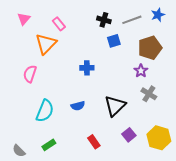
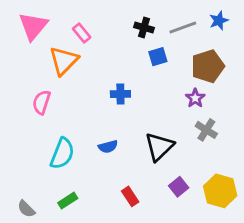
pink triangle: (24, 19) -> (33, 26), size x1.6

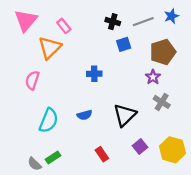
gray semicircle: (26, 209) -> (35, 164), moved

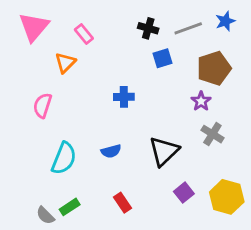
orange triangle: (50, 48) -> (65, 63), size x0.7
red rectangle: (102, 154) -> (122, 203), moved

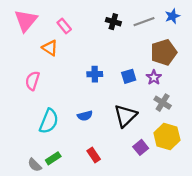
blue square: (162, 58) -> (129, 76), moved
orange triangle: (65, 63) -> (50, 48), turned -42
yellow hexagon: (227, 197) -> (167, 136), moved

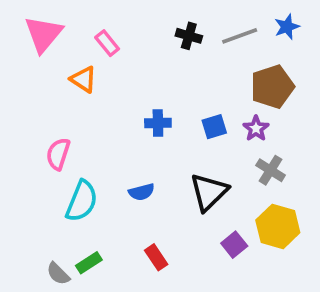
pink semicircle: (32, 81) -> (58, 154), moved

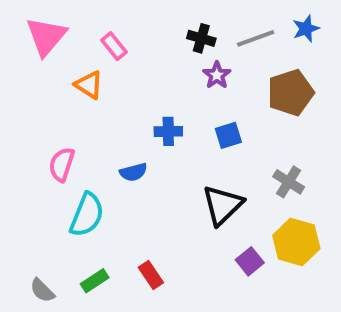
purple star: (256, 128) -> (217, 75), moved
blue semicircle: (142, 192) -> (133, 172), moved
red rectangle: (156, 257) -> (151, 275), moved
gray semicircle: (58, 274) -> (42, 290), moved

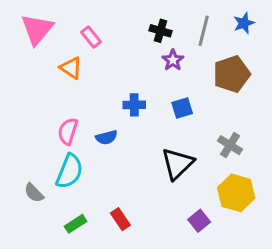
gray line: (256, 38) -> (204, 31), turned -56
pink semicircle: (62, 164) -> (68, 131), moved
purple square: (250, 261) -> (199, 221), moved
gray semicircle: (42, 290) -> (34, 193), moved

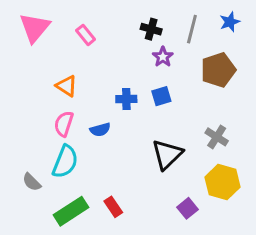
orange triangle: (71, 68) -> (67, 86), moved
blue square: (182, 108) -> (161, 96), moved
green rectangle: (76, 224) -> (71, 211), size x1.6

